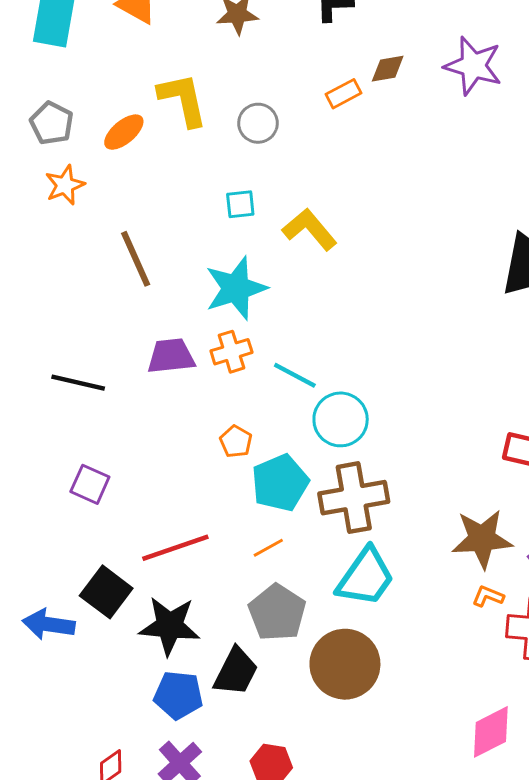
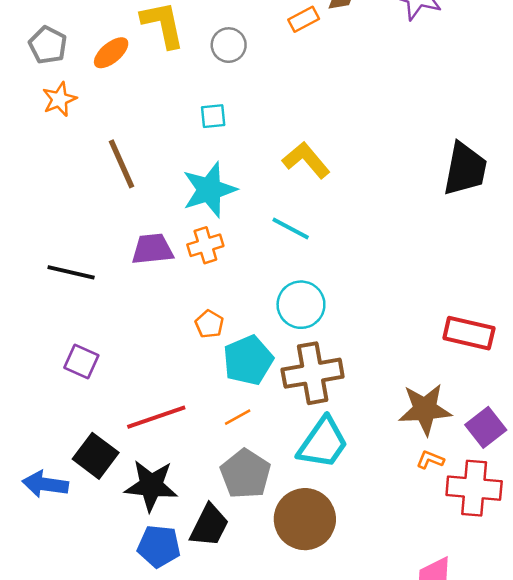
yellow L-shape: (310, 229) -> (306, 160), moved
cyan line: (295, 375) -> (291, 228), moved

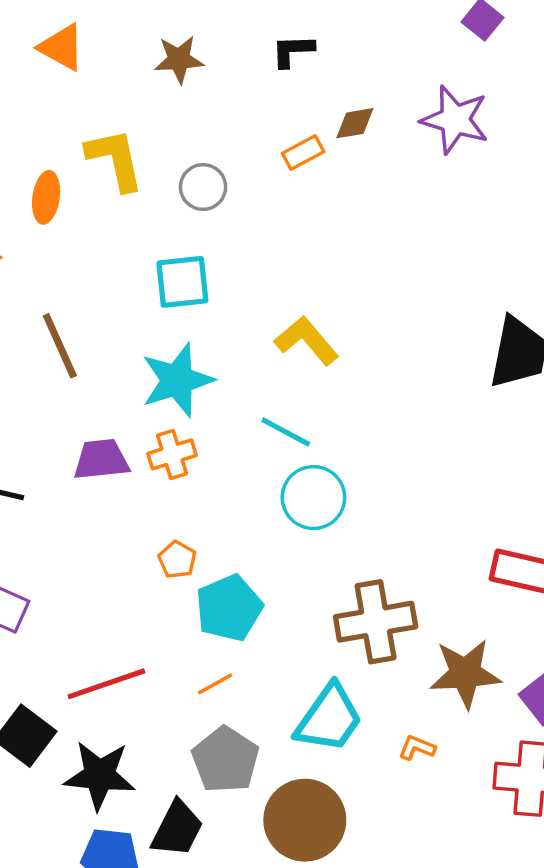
orange ellipse: (111, 53) -> (46, 197), turned -42
cyan square: (213, 116) -> (182, 282), size x1.6
cyan circle: (301, 305) -> (313, 498), moved
brown cross: (313, 373) -> (376, 622), moved
orange L-shape: (430, 460) -> (417, 748), moved

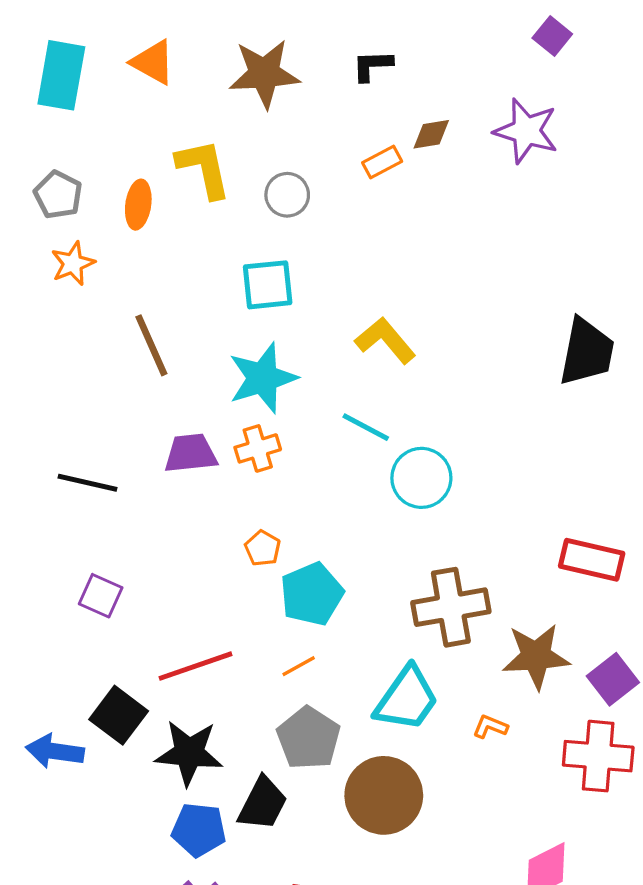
brown star: (179, 59) -> (264, 74), size x1.5
cyan circle: (313, 498) -> (421, 478), moved

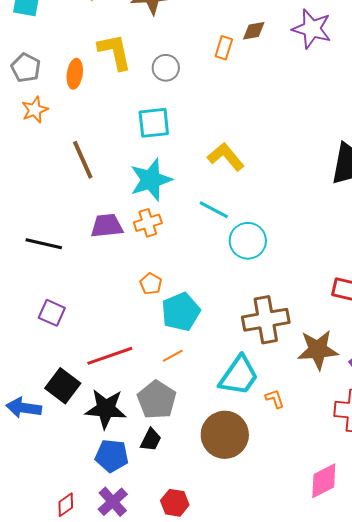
orange rectangle: (382, 162) -> (224, 48), turned -45
orange L-shape: (490, 727) -> (275, 399), moved, turned 50
gray pentagon: (308, 738) -> (157, 400), moved
black trapezoid: (263, 804) -> (151, 440), size x0.7

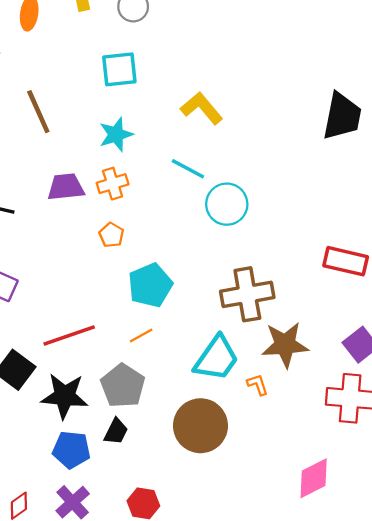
cyan star: (151, 180) -> (116, 134), size x0.7
orange pentagon: (151, 284) -> (111, 235), moved
brown star: (318, 350) -> (285, 345), moved

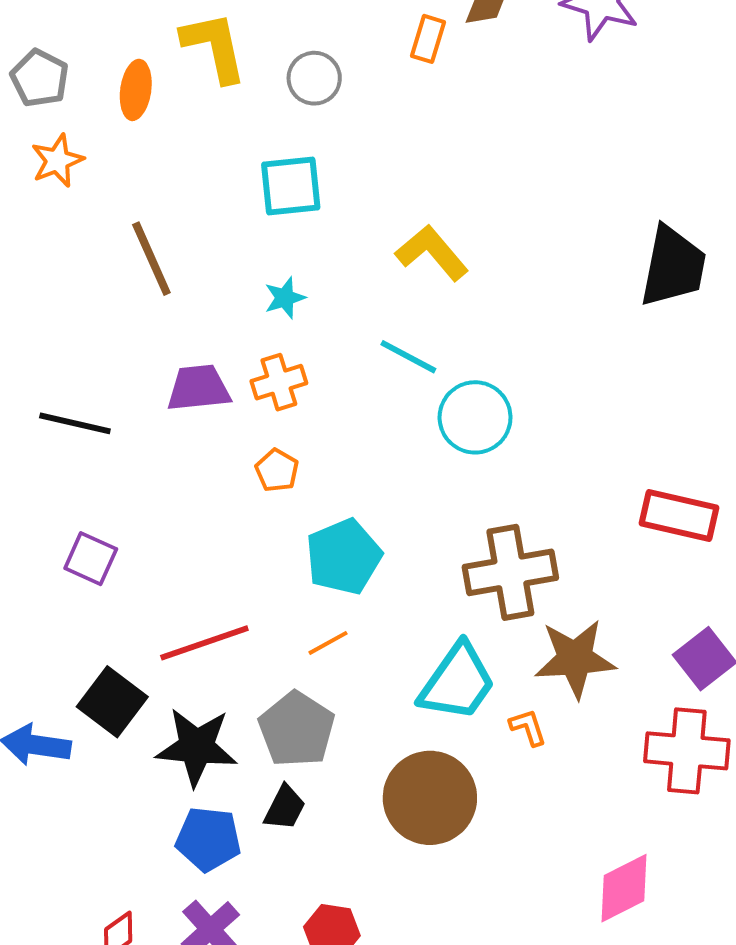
cyan star: (116, 134) -> (285, 298), size x0.7

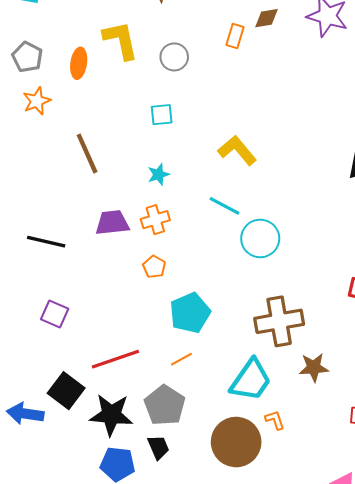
cyan square: (291, 186) -> (162, 115), size x0.7
brown star: (575, 659) -> (314, 368), size x0.7
orange L-shape: (528, 727) -> (275, 420), moved
black trapezoid: (285, 808) -> (158, 447), turned -50

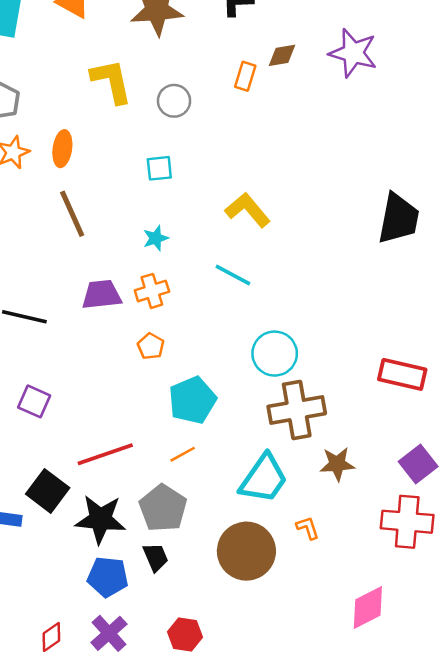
orange ellipse: (79, 63) -> (62, 149), moved
cyan circle: (260, 238) -> (275, 354), moved
orange L-shape: (275, 420) -> (308, 528), moved

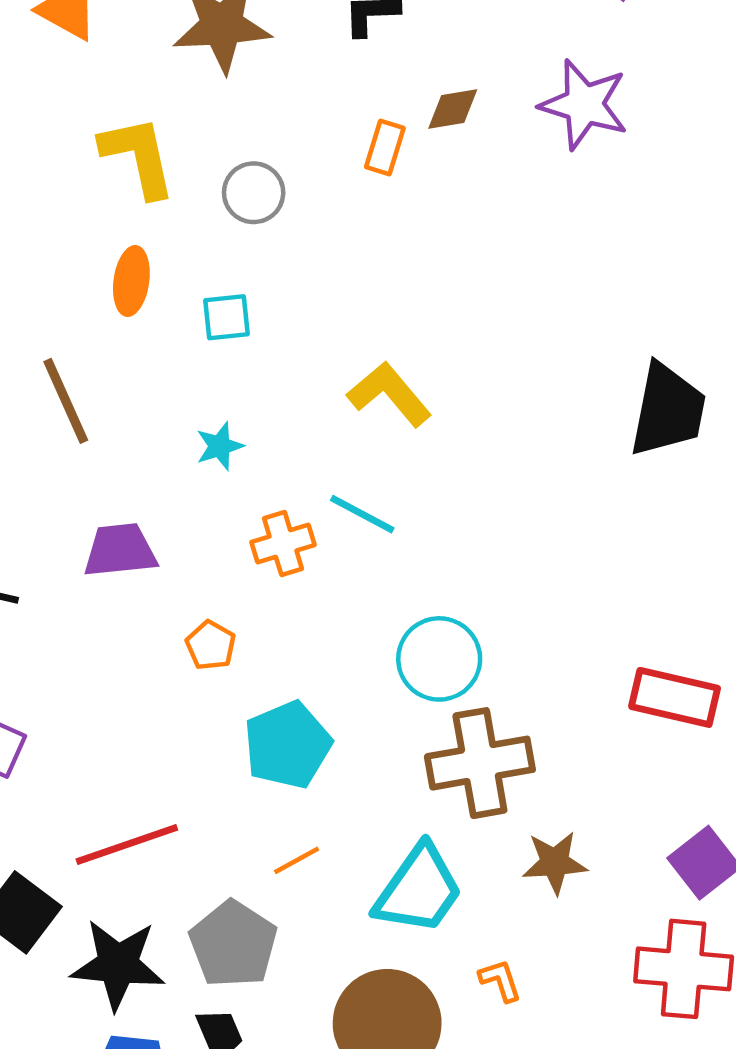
orange ellipse: (62, 149) -> (131, 281), moved
orange cross: (152, 291) -> (283, 544), moved
orange line: (183, 454) -> (297, 860), moved

